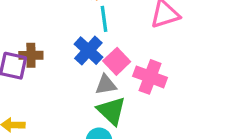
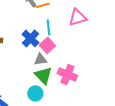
cyan line: (104, 19) -> (48, 27), moved
pink cross: (150, 77) -> (67, 75), moved

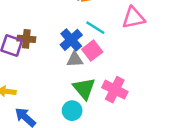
cyan line: (48, 27) -> (95, 28), turned -56
gray triangle: (40, 59) -> (75, 59), moved

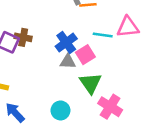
cyan line: (95, 28) -> (103, 35), moved, turned -30
green triangle: (84, 88) -> (90, 83), moved
pink cross: (115, 90) -> (110, 107), moved

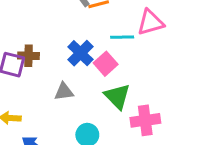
gray triangle: (68, 62) -> (64, 92), moved
pink cross: (110, 107) -> (145, 120), turned -30

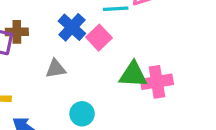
green triangle: (117, 96) -> (133, 75), moved, turned -40
pink cross: (145, 120) -> (157, 82), moved

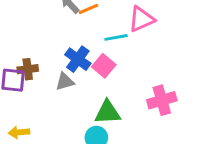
gray triangle: (56, 69) -> (65, 82), moved
green triangle: (133, 75) -> (108, 112), moved

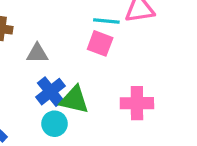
blue cross: (78, 59) -> (50, 92), moved
pink square: (104, 66) -> (100, 43), moved, turned -35

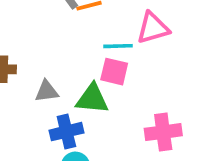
blue cross: (50, 92) -> (66, 132), turned 32
green triangle: (74, 100) -> (92, 99), moved

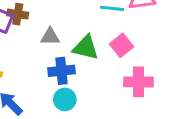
pink square: (114, 72) -> (122, 45), moved, turned 30

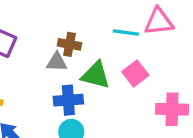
brown cross: (18, 14) -> (69, 44), moved
pink cross: (138, 82) -> (172, 109), moved

